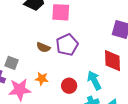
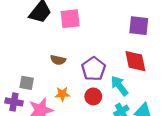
purple pentagon: (67, 45) -> (94, 69), moved

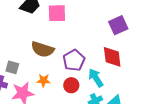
purple square: (139, 26) -> (118, 25), turned -36
brown semicircle: (58, 60) -> (43, 49), size x1.6

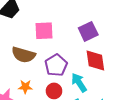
pink square: (57, 13) -> (44, 31), moved
purple square: (118, 25) -> (88, 31), moved

